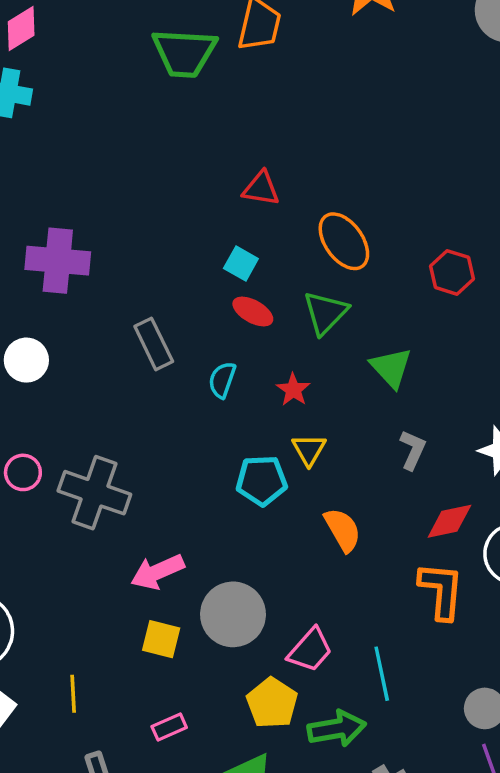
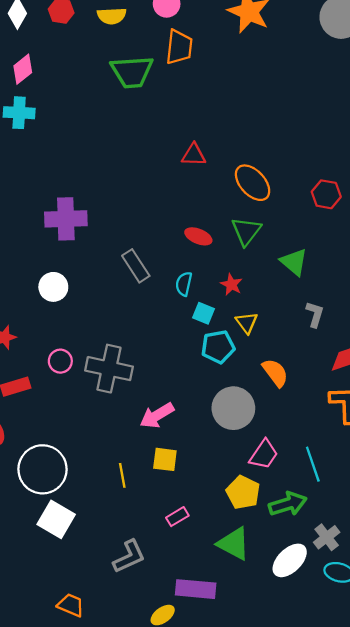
cyan square: (241, 263) -> (203, 313), moved
gray circle: (233, 614) -> (233, 408), moved
yellow line: (73, 694) -> (122, 475), moved

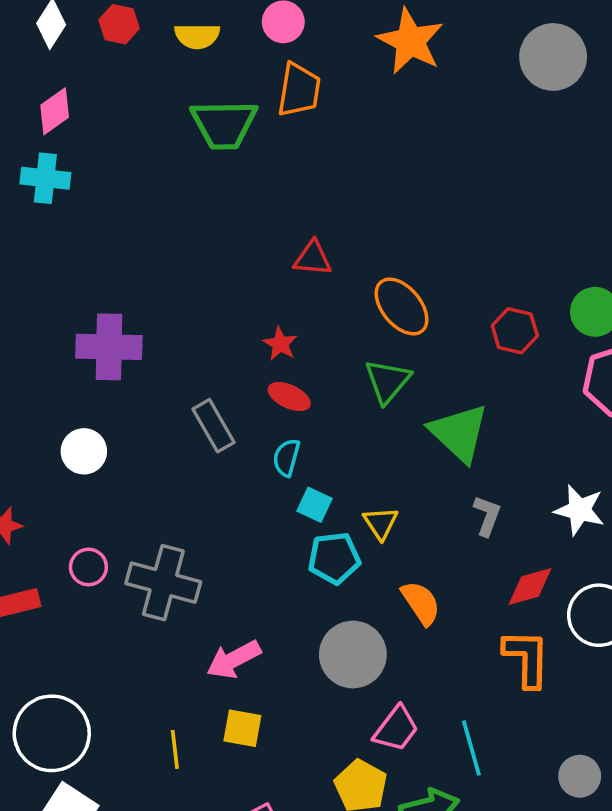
red ellipse: (198, 236) -> (289, 397), moved
green triangle: (294, 262) -> (459, 433), size x1.4
red star: (231, 284) -> (280, 344), moved

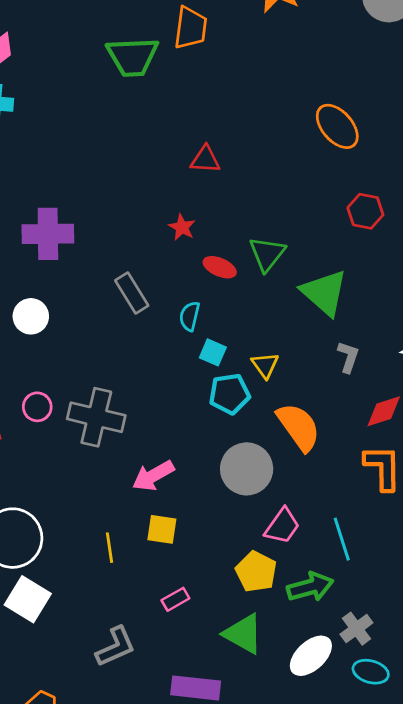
orange ellipse: (402, 306) -> (337, 126), moved
red ellipse: (289, 397) -> (220, 267), moved
orange semicircle: (421, 603) -> (299, 427), size x1.4

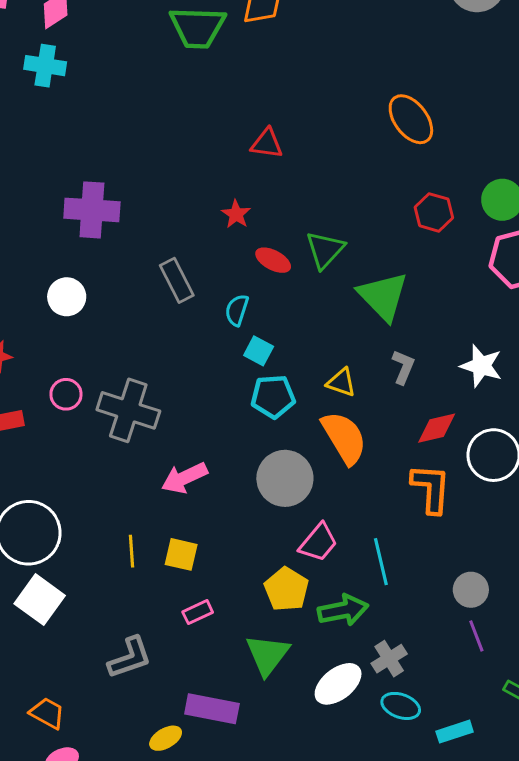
yellow triangle: (265, 365) -> (341, 382), moved, turned -40
yellow square: (162, 529) -> (181, 554), moved
green triangle: (243, 634) -> (267, 655), turned 33

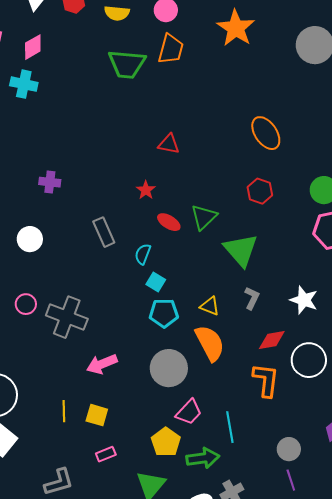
purple cross: (92, 210) -> (50, 182), size x0.6
red hexagon: (434, 212) -> (260, 191), moved

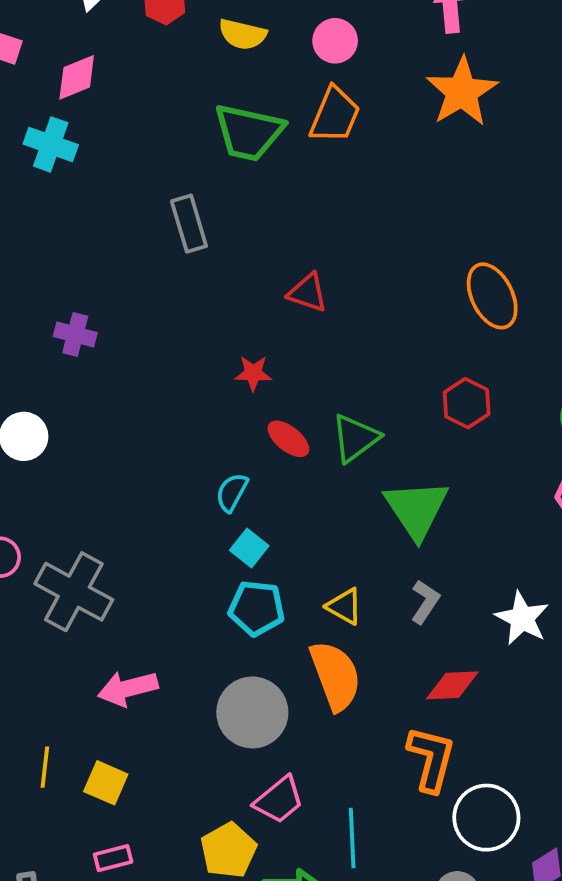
red star: (146, 190) -> (253, 373), turned 30
gray rectangle: (104, 232) -> (189, 224), moved
white circle: (309, 360) -> (486, 818), moved

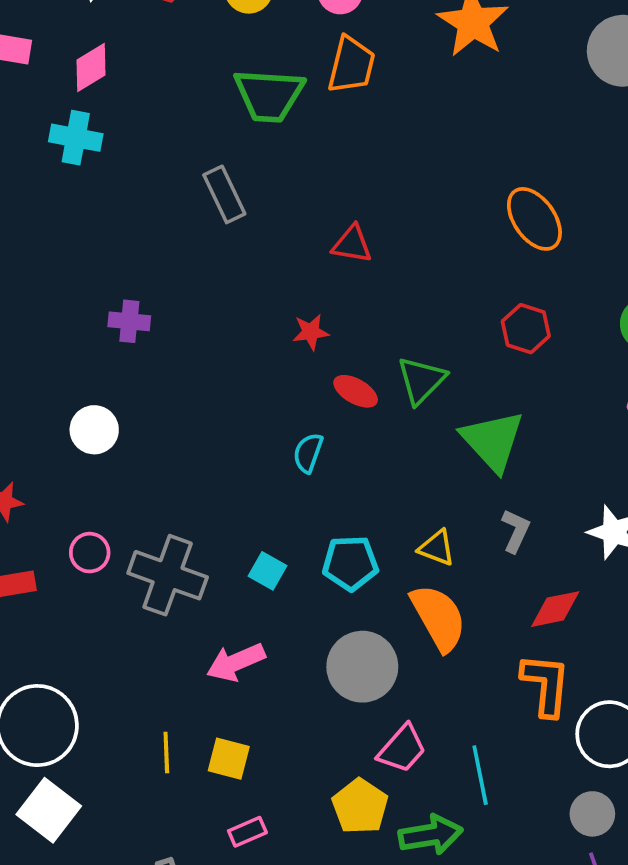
cyan square: (249, 548) -> (268, 571), moved

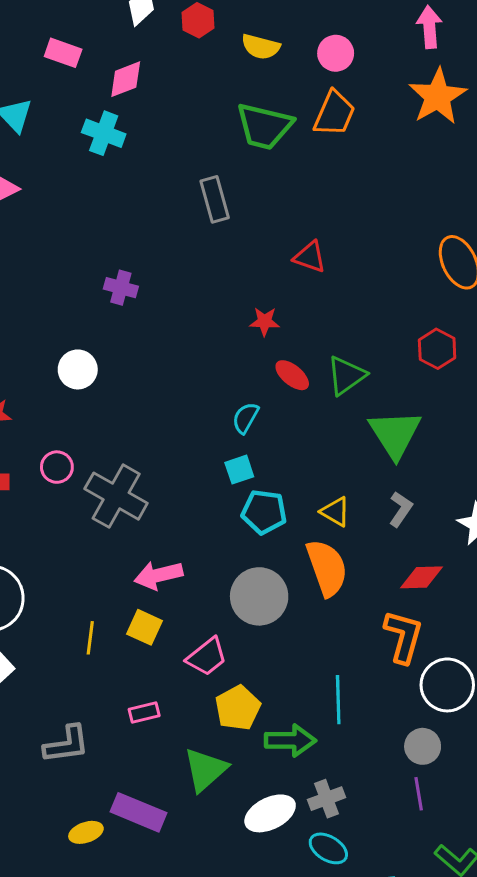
cyan square: (268, 571) -> (239, 470), moved, turned 32
pink trapezoid: (402, 749) -> (207, 657), moved
yellow square: (229, 759) -> (144, 627), moved

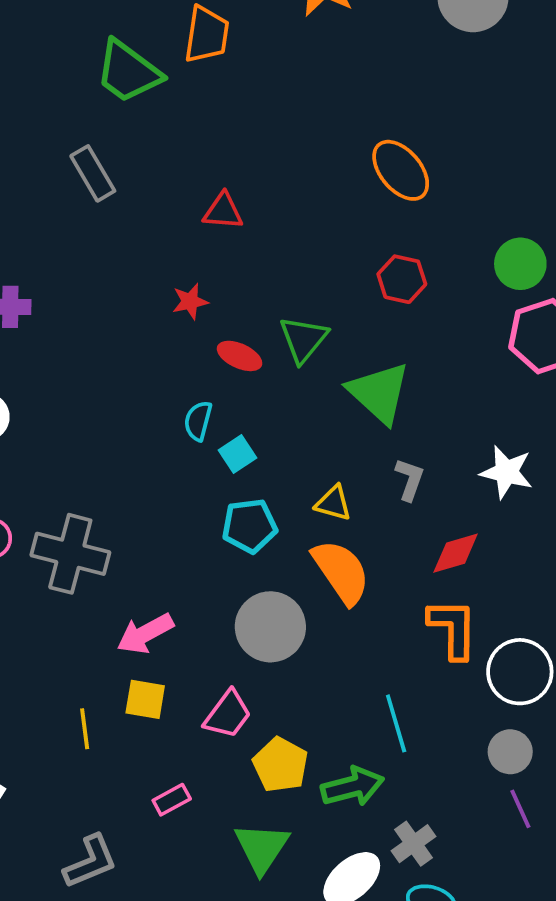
green trapezoid: (264, 126) -> (128, 72), turned 38
cyan square: (239, 470) -> (238, 454), moved

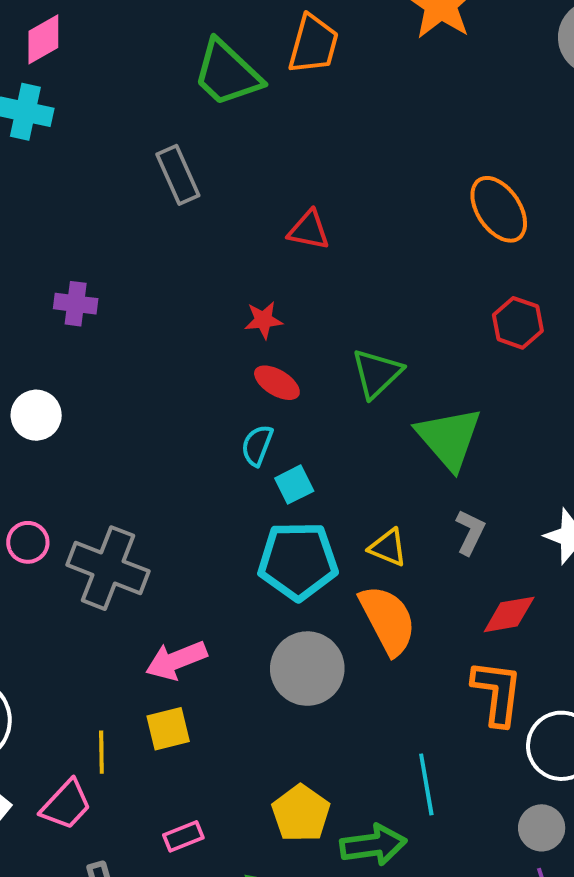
red hexagon: (402, 279) -> (518, 323), moved
red ellipse: (240, 356) -> (277, 383), moved
cyan pentagon: (249, 526) -> (298, 561), size x1.4
yellow square: (145, 699) -> (168, 729), turned -30
pink trapezoid: (228, 714) -> (66, 805), moved

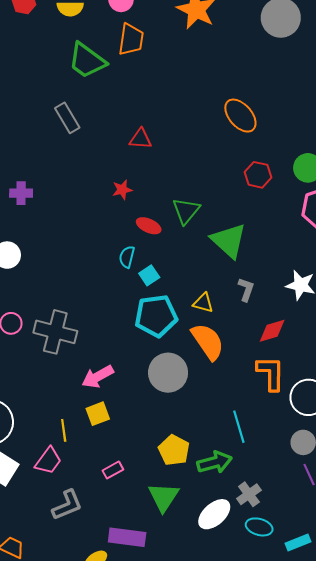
red ellipse: (277, 383) -> (149, 226), moved

